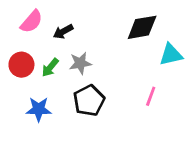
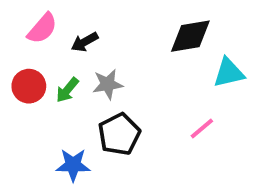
pink line: (151, 96) -> (202, 128), turned 30
blue star: (39, 109) -> (73, 165), moved

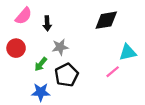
black arrow: (85, 42) -> (47, 23), turned -64
cyan triangle: (229, 73) -> (128, 52), moved
green arrow: (67, 90) -> (41, 64), moved

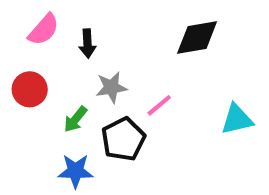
cyan triangle: (128, 52) -> (237, 119), moved
pink line: (113, 72) -> (159, 105), moved

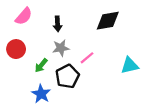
black arrow: (87, 44) -> (58, 24), moved
blue star: (75, 171) -> (41, 94), turned 30

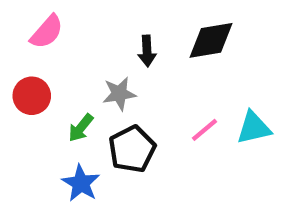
black arrow: (58, 24) -> (147, 51), moved
pink line: (87, 58) -> (205, 130), moved

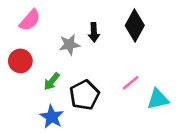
black diamond: (211, 40) -> (135, 26), turned -52
gray star: (119, 94) -> (69, 45), moved
cyan triangle: (254, 128) -> (158, 99), moved

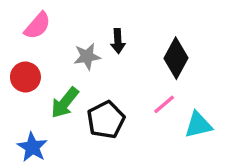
black diamond: (135, 26) -> (176, 58), moved
green arrow: (52, 81) -> (65, 103), size x1.4
blue star: (52, 117) -> (32, 147), moved

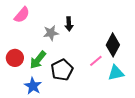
black diamond: (176, 58) -> (113, 45), moved
red circle: (25, 77) -> (15, 58), moved
blue star: (32, 147) -> (33, 86), moved

